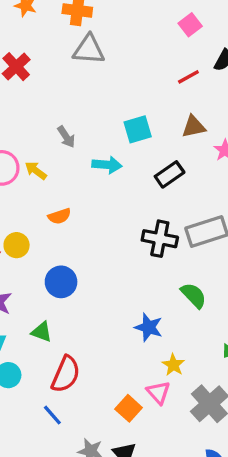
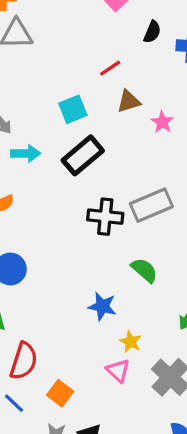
red line: (188, 77) -> (110, 68), moved
cyan arrow: (107, 165) -> (26, 154), moved
black rectangle: (170, 174) -> (83, 155), moved, size x1.4
orange square: (129, 408) -> (60, 393), moved

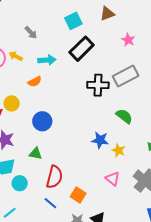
pink star: (162, 122) -> (128, 40), moved
cyan arrow: (26, 154) -> (47, 60), moved
yellow star: (131, 342) -> (118, 150), moved

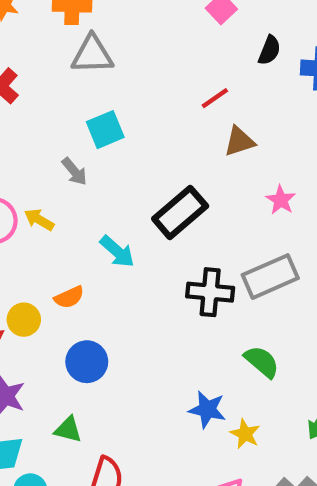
cyan square: (73, 21) -> (105, 130), moved
cyan arrow: (47, 60) -> (117, 251), moved, turned 42
orange semicircle: (35, 82) -> (69, 297), moved

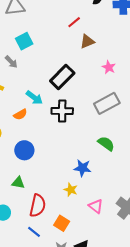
black cross: (210, 292) -> (62, 111), moved
orange semicircle: (69, 297) -> (20, 114), moved
yellow star: (245, 434) -> (71, 190), moved

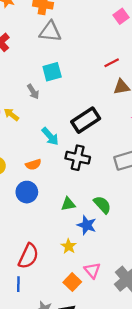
orange semicircle: (20, 114) -> (33, 165), moved
green semicircle: (106, 144) -> (102, 205), moved
green triangle: (18, 183) -> (68, 204), moved, turned -32
orange square: (62, 223) -> (72, 282), moved
blue line: (34, 232) -> (18, 284), turned 40

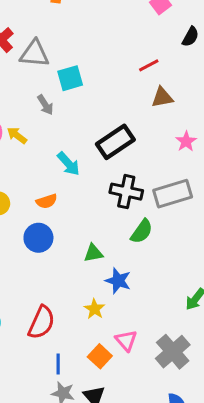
gray triangle: (50, 32) -> (35, 54), moved
black cross: (78, 158) -> (126, 192), moved
green semicircle: (102, 205) -> (142, 231), moved, turned 78
blue line: (18, 284) -> (58, 364), moved

